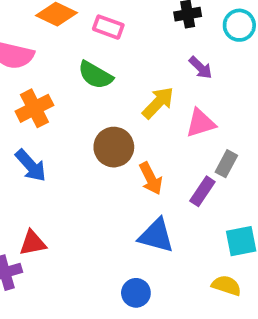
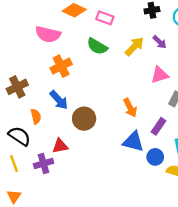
yellow arrow: (158, 103) -> (134, 46), moved
brown circle: (114, 147) -> (84, 119), moved
purple rectangle: (202, 191) -> (158, 126), moved
blue circle: (136, 293) -> (155, 157), moved

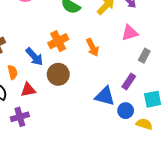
orange cross: (61, 66) -> (58, 41), moved
orange arrow: (130, 108) -> (92, 47), moved
red triangle: (60, 146) -> (28, 90), moved

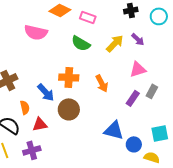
orange cross: (58, 41) -> (69, 77), turned 30
purple rectangle: (129, 82) -> (133, 98), moved

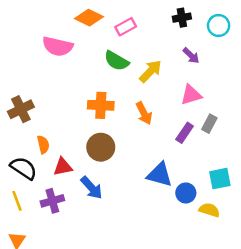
pink rectangle: (88, 17) -> (126, 27), turned -49
yellow arrow: (115, 43) -> (150, 71), moved
blue arrow: (46, 92) -> (92, 188), moved

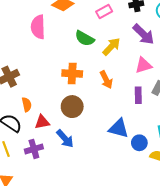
pink rectangle: (126, 27) -> (104, 11), moved
pink semicircle: (58, 46) -> (38, 27), turned 75
purple arrow: (191, 56) -> (143, 34), size x1.6
purple rectangle: (185, 133) -> (138, 95), turned -35

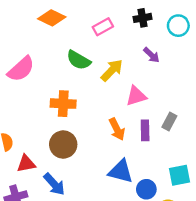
pink semicircle: (38, 27) -> (21, 69), moved, turned -130
purple arrow: (143, 34) -> (151, 55), size x0.6
pink triangle: (143, 65) -> (136, 96), moved
orange arrow: (106, 80) -> (117, 129), moved

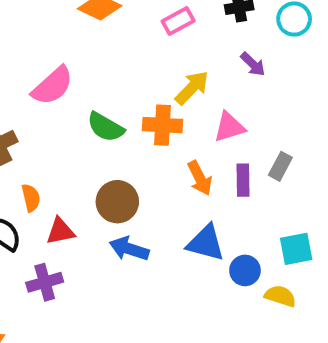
green semicircle: (79, 60) -> (106, 127), moved
orange cross: (63, 104) -> (162, 125), moved
blue arrow: (54, 184) -> (129, 249), moved, turned 150

